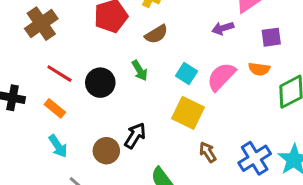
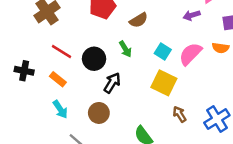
black arrow: (135, 136) -> (112, 83), moved

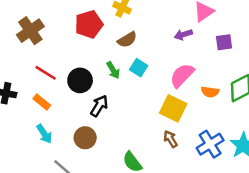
orange semicircle: (221, 48) -> (210, 92), moved
cyan square: (163, 51) -> (139, 68), moved
yellow square: (164, 83) -> (173, 108), moved

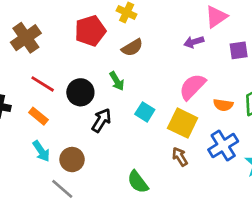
cyan square: (139, 68) -> (145, 112), moved
brown circle: (85, 138) -> (72, 160), moved
blue cross: (210, 144) -> (223, 146), moved

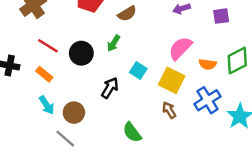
green arrow: (117, 81) -> (114, 43), turned 63
black arrow: (101, 120) -> (110, 88), moved

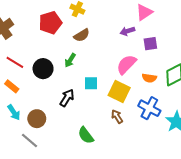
purple square: (221, 16) -> (150, 44), moved
cyan square: (138, 70) -> (91, 83), turned -32
blue cross: (208, 100) -> (149, 108), turned -30

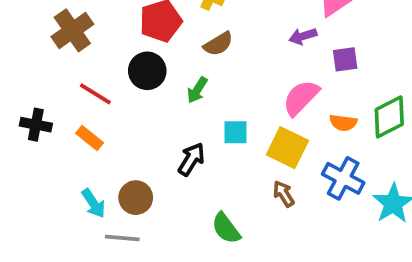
black circle: (43, 69) -> (147, 71), moved
cyan arrow: (14, 112) -> (93, 203), moved
gray line: (29, 141) -> (122, 238), turned -36

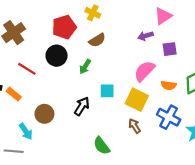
orange rectangle: (90, 138) -> (14, 94), moved
brown circle: (136, 198) -> (44, 114), moved
gray line: (122, 238) -> (14, 151), moved

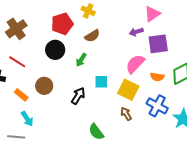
purple square: (170, 49) -> (158, 44), size x1.5
red line: (27, 69) -> (17, 62), moved
orange rectangle: (14, 94) -> (21, 95), moved
brown circle: (44, 114) -> (44, 86), moved

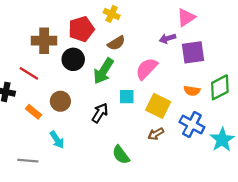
brown cross: (16, 29) -> (44, 41), moved, turned 35
green arrow: (81, 60) -> (103, 71), size x1.6
pink semicircle: (135, 64) -> (147, 69), moved
brown arrow: (126, 114) -> (156, 134), turned -88
cyan arrow: (27, 119) -> (57, 140), moved

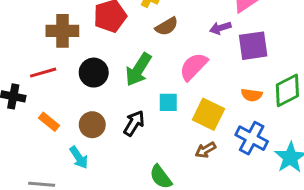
brown semicircle: (116, 43) -> (167, 26), moved
black circle: (73, 59) -> (94, 73), moved
red line: (29, 73) -> (43, 73), turned -48
brown circle: (60, 101) -> (92, 125), moved

